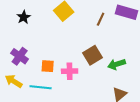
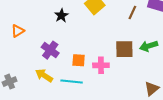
black star: (24, 17) -> (61, 16), moved
brown square: (93, 55) -> (124, 49), turned 30
green arrow: (117, 64) -> (149, 46), moved

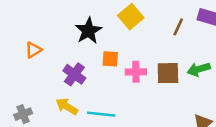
black star: (61, 16) -> (88, 31), size x1.5
orange square: (79, 60) -> (110, 59), moved
pink cross: (101, 65) -> (136, 72), moved

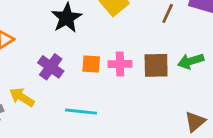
orange square: (110, 59) -> (91, 64), moved
yellow arrow: (67, 106) -> (22, 97), moved

